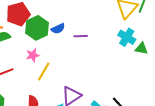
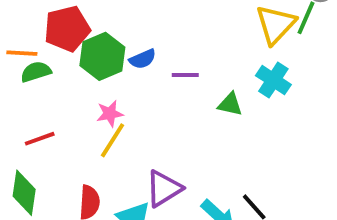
green triangle: (142, 48) -> (230, 104), moved
pink star: (33, 55) -> (110, 114), moved

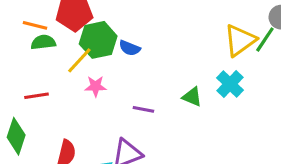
blue semicircle: (143, 59) -> (130, 48), turned 35
purple line: (185, 75) -> (143, 109), moved
yellow line: (112, 140) -> (79, 60), moved

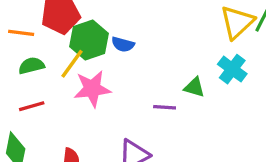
green semicircle: (43, 42) -> (31, 66), moved
pink star: (96, 86) -> (92, 89), size x1.6
purple line: (143, 109) -> (165, 107), moved

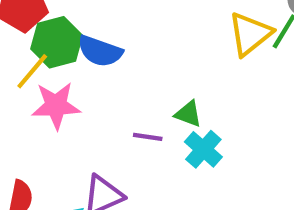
blue semicircle: (123, 44) -> (100, 51), size x1.5
cyan cross: (232, 69) -> (203, 149), moved

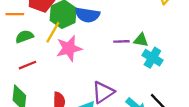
purple line: (148, 137) -> (121, 41), moved

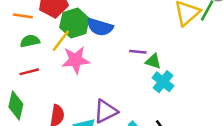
purple line: (121, 41) -> (138, 52), moved

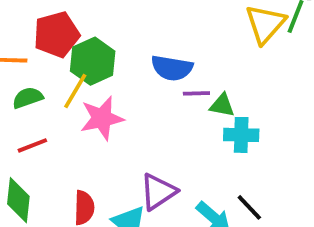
blue semicircle: (100, 27) -> (172, 68), moved
cyan cross: (163, 82) -> (241, 135), turned -30

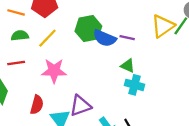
green hexagon: (93, 61) -> (88, 29), moved
purple line: (196, 93) -> (127, 38), moved
pink star: (102, 118) -> (54, 71), moved

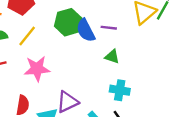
blue semicircle: (105, 38) -> (86, 30), turned 45
cyan cross: (134, 85) -> (120, 90), moved

